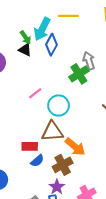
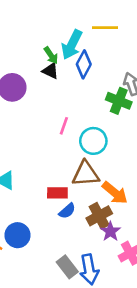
green cross: (79, 74) -> (119, 101), turned -36
pink line: (35, 93) -> (64, 126), turned -32
purple star: (57, 187) -> (110, 231), moved

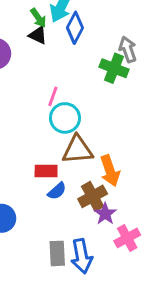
cyan circle: (93, 141) -> (65, 118), moved
orange arrow: (115, 193) -> (110, 171), turned 32
gray rectangle: (67, 267) -> (57, 253), turned 35

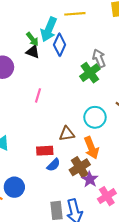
green cross: (114, 68) -> (90, 73), turned 36
pink line: (53, 96) -> (38, 95), moved
cyan circle: (65, 118) -> (95, 117), moved
brown triangle: (77, 150) -> (67, 134), size x0.7

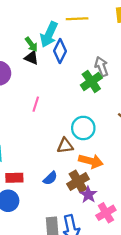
cyan circle: (95, 117) -> (83, 128), moved
orange arrow: (91, 148) -> (91, 161), turned -55
red rectangle: (45, 151) -> (14, 178), moved

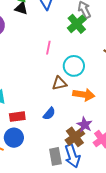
pink line: (36, 104) -> (48, 48), moved
brown cross: (78, 181) -> (75, 137), moved

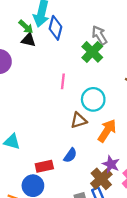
orange arrow: (84, 95) -> (107, 131), turned -60
red rectangle: (17, 117) -> (44, 166), moved

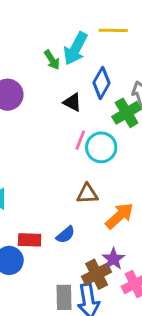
blue diamond: (55, 28) -> (101, 83), moved
black triangle: (29, 40) -> (72, 102), moved
cyan circle: (93, 99) -> (101, 147), moved

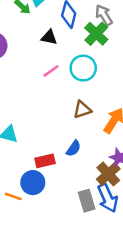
pink line: (80, 140) -> (51, 71), moved, turned 49

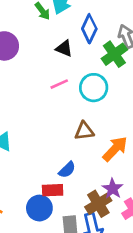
red rectangle: (45, 161) -> (53, 190), moved
blue circle: (33, 183) -> (39, 208), moved

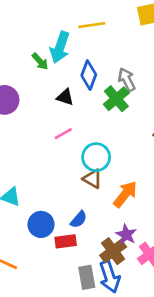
cyan circle: (94, 88) -> (96, 157), moved
brown triangle: (84, 131) -> (93, 179), turned 42
blue circle: (39, 208) -> (41, 224), moved

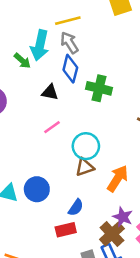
gray arrow: (127, 80) -> (69, 43), moved
green cross: (116, 99) -> (99, 88), turned -30
brown triangle: (93, 179) -> (85, 167), turned -42
blue circle: (41, 224) -> (37, 189), moved

